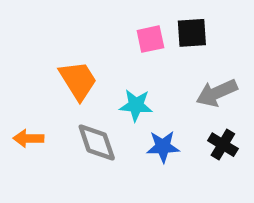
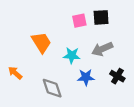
gray arrow: (217, 93) -> (102, 49), moved
orange arrow: (28, 138) -> (15, 73), turned 40
gray diamond: (97, 143) -> (52, 88), moved

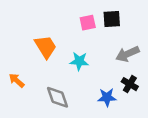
gray arrow: (102, 49) -> (127, 54), moved
blue star: (86, 77) -> (107, 97), moved

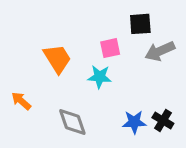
pink square: (88, 23) -> (110, 48), moved
gray arrow: (127, 54) -> (160, 51), moved
black cross: (130, 84) -> (163, 120), moved

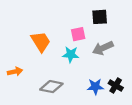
gray arrow: (160, 51) -> (103, 48), moved
orange arrow: (21, 101) -> (15, 72), turned 128
gray diamond: (72, 122) -> (51, 87), turned -60

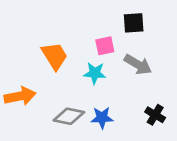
gray arrow: (103, 48) -> (138, 64), turned -126
orange arrow: (15, 72) -> (20, 96), size x1.5
blue star: (95, 87) -> (102, 118), moved

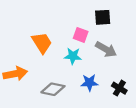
pink square: (105, 46) -> (81, 35), turned 32
blue star: (102, 118) -> (89, 83), moved

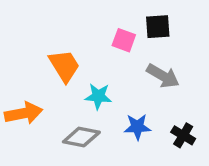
pink square: (81, 35) -> (124, 40), moved
cyan star: (73, 56) -> (98, 96), moved

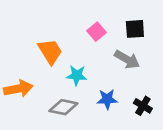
black square: (158, 27) -> (135, 29), moved
pink square: (124, 40) -> (97, 32), turned 30

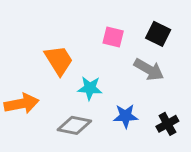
black square: (135, 29) -> (158, 34), turned 30
pink square: (97, 32) -> (113, 37), turned -36
black cross: (143, 106) -> (167, 124), turned 30

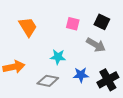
orange trapezoid: (59, 60) -> (28, 27), moved
black cross: (167, 124) -> (108, 80), size x1.5

